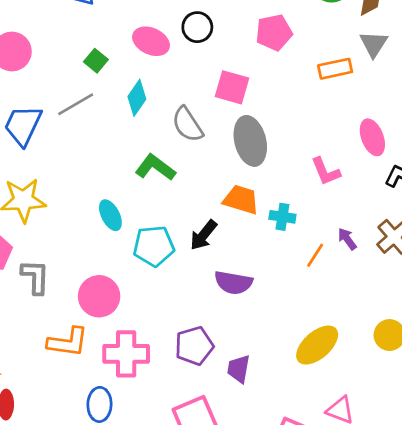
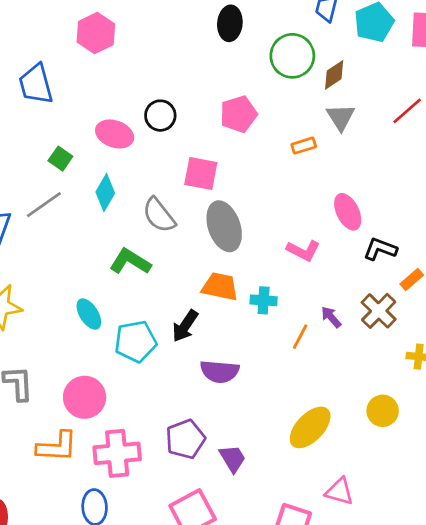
orange rectangle: (335, 69) -> (304, 146), size x0.7
pink L-shape: (326, 171) -> (303, 251), turned -36
purple trapezoid: (239, 369) -> (233, 459), turned 144

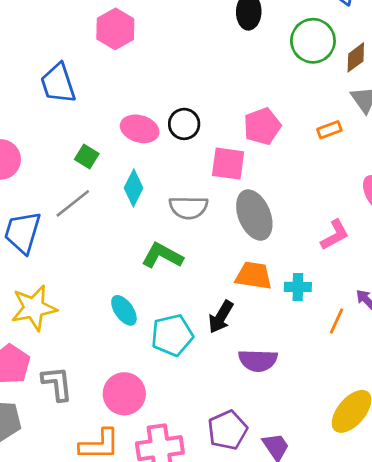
pink pentagon: (239, 114) -> (262, 126), moved
black circle: (160, 116) -> (184, 124), moved
gray semicircle: (159, 215) -> (188, 207), turned -48
pink L-shape: (303, 251) -> (335, 235), turned -52

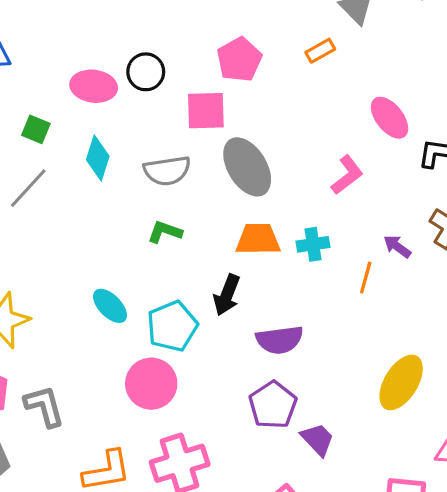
green L-shape: (162, 256) -> (165, 232), moved, size x0.7
pink circle: (124, 394) -> (151, 384), moved
purple pentagon: (227, 430) -> (273, 405), moved

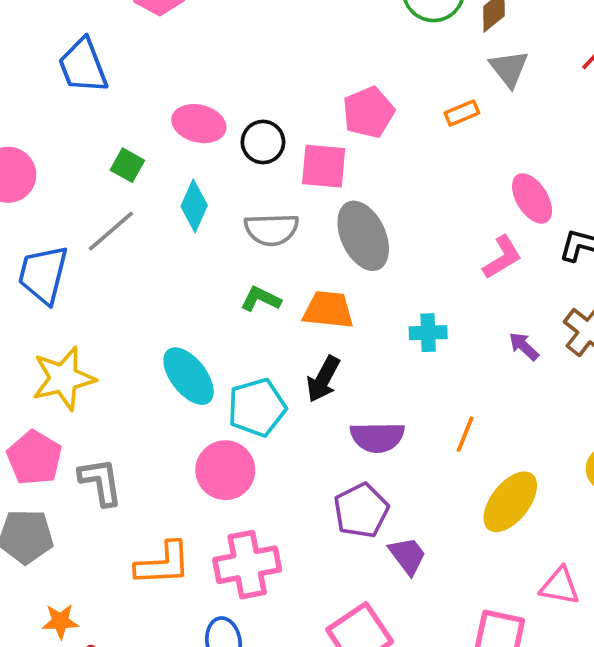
black circle: (146, 72) -> (263, 142), moved
pink L-shape: (347, 175) -> (502, 257), moved
orange trapezoid: (258, 239) -> (328, 310), moved
orange line: (366, 278) -> (465, 434), moved
cyan ellipse: (110, 306) -> (189, 376), size x1.4

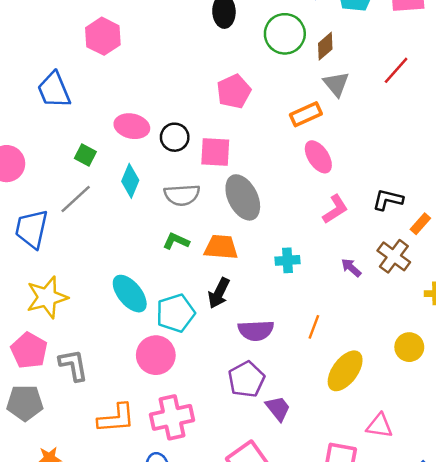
pink pentagon: (368, 112) -> (234, 91), moved
orange rectangle: (462, 113) -> (306, 114), size x1.4
pink ellipse: (532, 198) -> (318, 157), moved

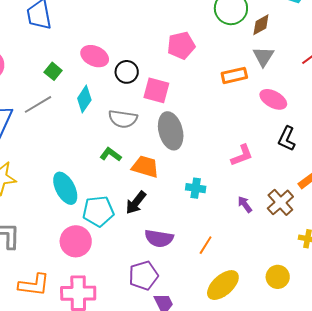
pink ellipse: (318, 157) -> (273, 99), moved, turned -40
black L-shape: (388, 200) -> (287, 139), moved, turned -90

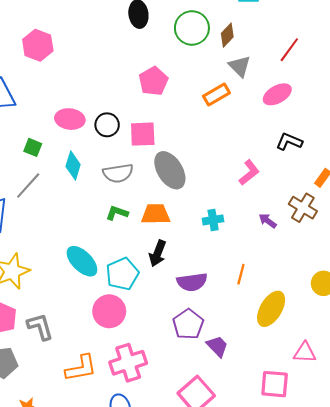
pink ellipse: (273, 99) -> (277, 94), moved, turned -40
black L-shape: (287, 139) -> (289, 142), turned 105

